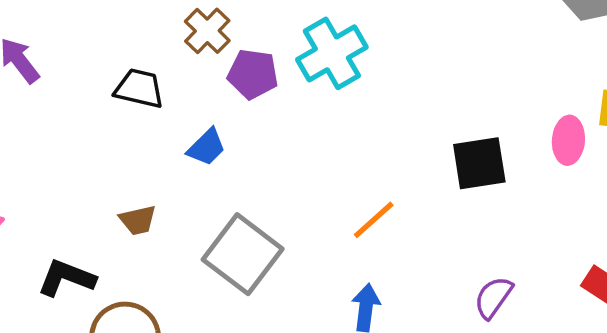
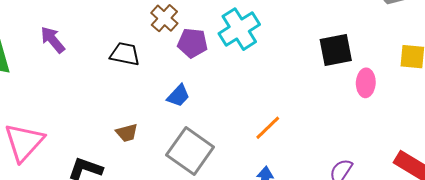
pink ellipse: (568, 140) -> (366, 83), moved
blue trapezoid: (206, 147) -> (178, 96), moved
black square: (479, 163) -> (336, 50), moved

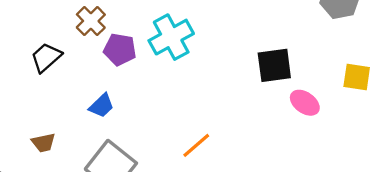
black trapezoid: (125, 54) -> (46, 57), turned -56
pink ellipse: (366, 83) -> (305, 103), turned -60

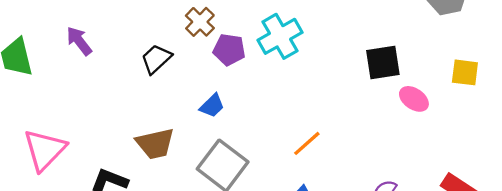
brown trapezoid: (43, 143) -> (155, 144), size x1.6

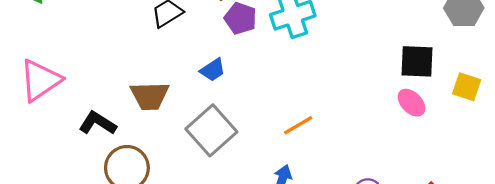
black square: (383, 62) -> (417, 61), moved

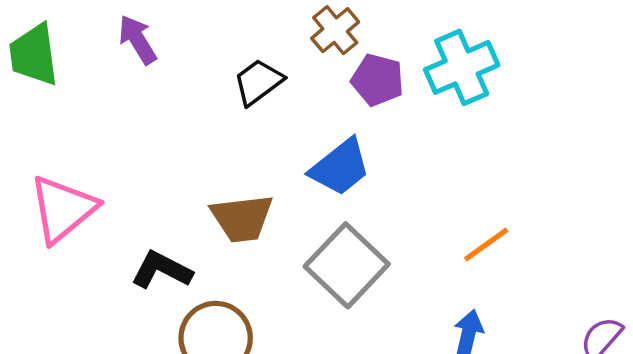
blue trapezoid: (213, 70) -> (340, 167), size x1.5

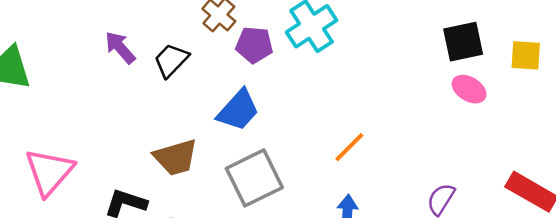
purple arrow: (137, 40) -> (120, 48), moved
gray square: (347, 265) -> (254, 178), turned 30

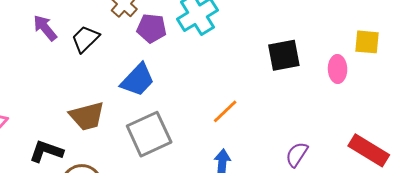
black square: (463, 42) -> (284, 55), moved
pink ellipse: (469, 89) -> (338, 69), moved, turned 56

